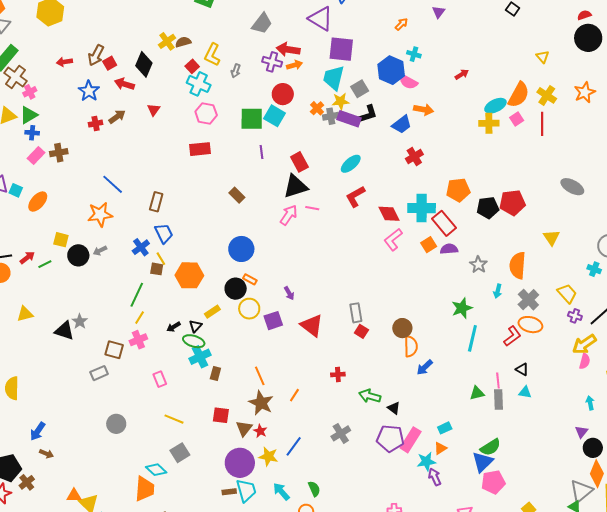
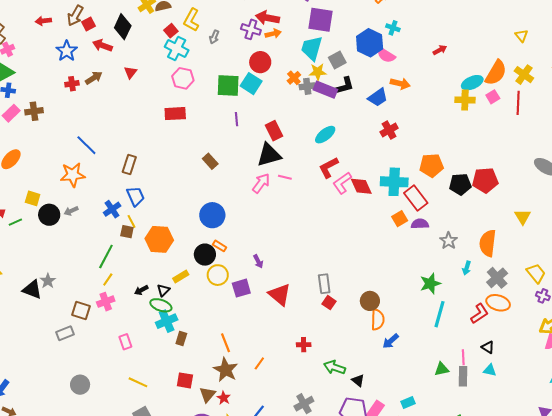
pink L-shape: (393, 240) -> (342, 183), moved

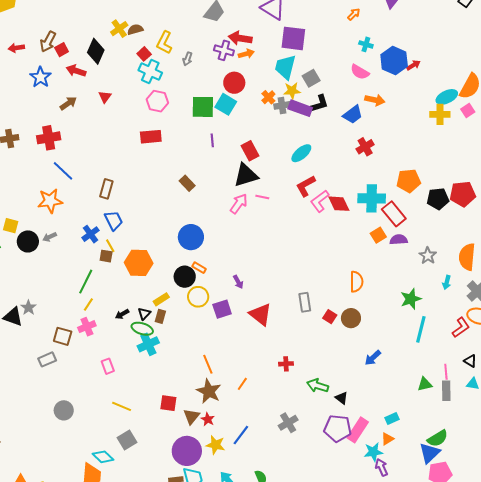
blue hexagon: (370, 43) -> (394, 61), moved
red cross: (72, 84) -> (49, 138), moved, size x1.6
red square: (329, 303) -> (330, 317), moved
orange semicircle: (378, 320) -> (356, 282), moved
brown rectangle: (181, 339) -> (160, 316), moved

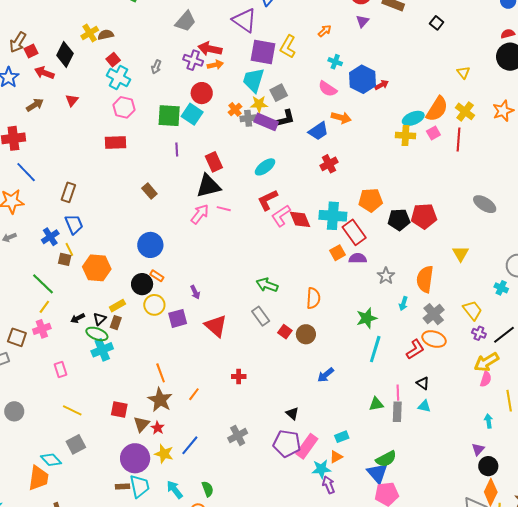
yellow L-shape: (164, 42) -> (288, 47), moved
green line: (86, 282) -> (43, 284), turned -75
gray rectangle: (305, 302) -> (261, 316), turned -30
green arrow: (318, 386) -> (267, 285), moved
blue triangle: (430, 453) -> (377, 473), turned -30

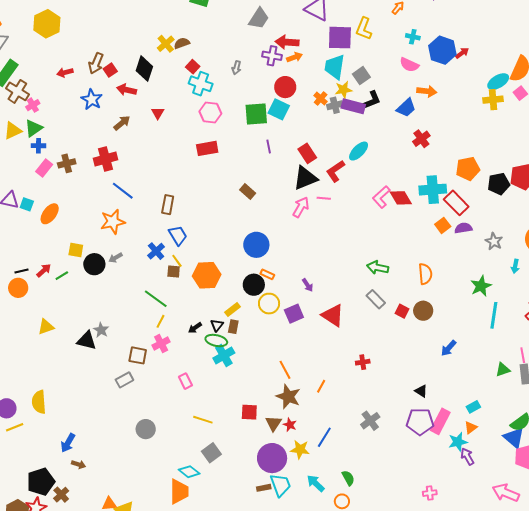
red L-shape: (268, 200) -> (335, 171), moved

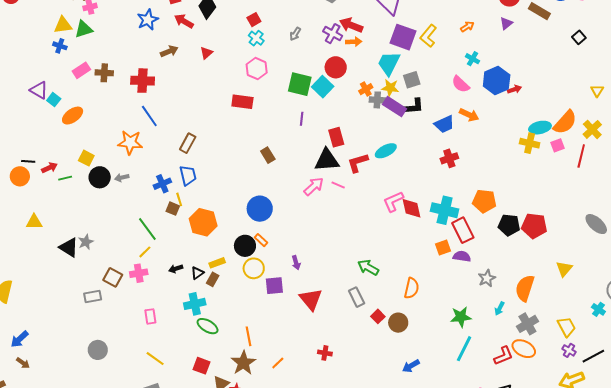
cyan cross: (201, 84) -> (256, 38), size x0.7
blue cross: (38, 146) -> (60, 46), moved
green ellipse: (216, 341) -> (208, 326), moved

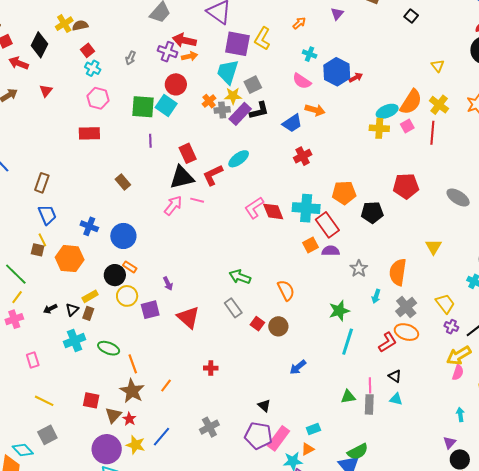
purple rectangle: (394, 107) -> (240, 114), turned -70
blue cross: (162, 184) -> (89, 226), moved, turned -36
red pentagon: (534, 226) -> (406, 186), moved
orange semicircle: (412, 288) -> (286, 290), turned -30
green ellipse: (208, 326) -> (109, 348), moved

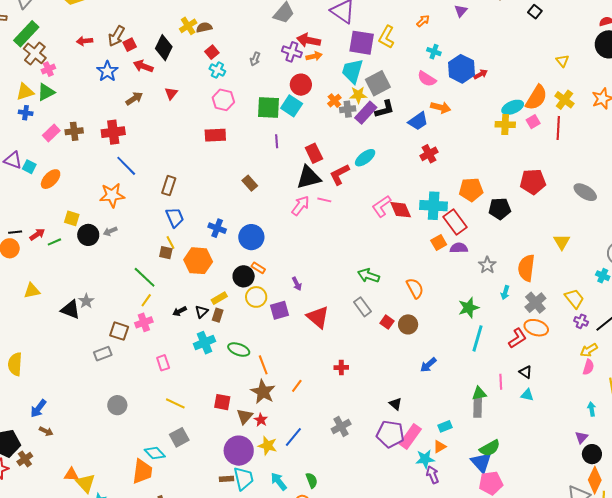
gray square: (253, 85) -> (378, 83), size x1.4
yellow arrow: (459, 355) -> (589, 350), size x0.7
gray rectangle: (369, 404) -> (478, 407), moved

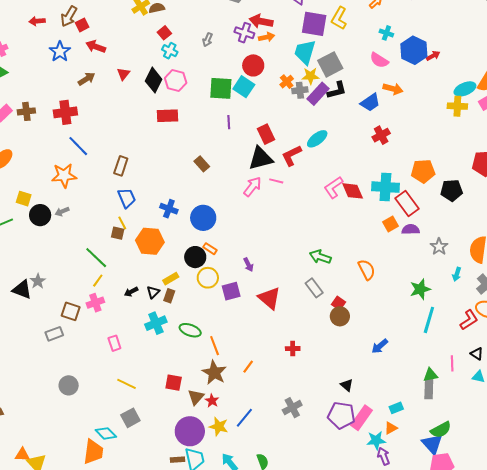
black diamond: (164, 48) -> (154, 80), moved
brown circle: (408, 324) -> (340, 316), moved

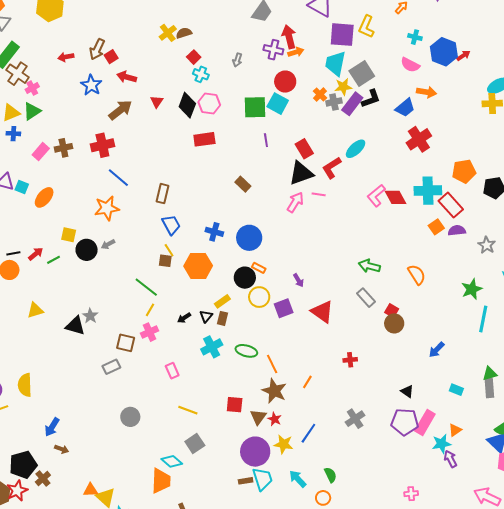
red arrow: (261, 21) -> (289, 37), turned 70
brown arrow: (87, 79) -> (120, 110), size x1.4
red cross: (381, 135) -> (419, 139), size x1.4
cyan rectangle: (396, 408) -> (456, 390), moved, turned 48

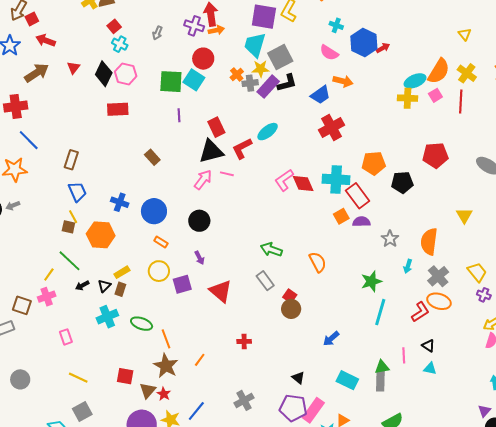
black circle: (245, 278) -> (199, 221), moved
green line: (146, 287) -> (70, 261), moved
cyan rectangle: (456, 390) -> (347, 380), size x1.5

